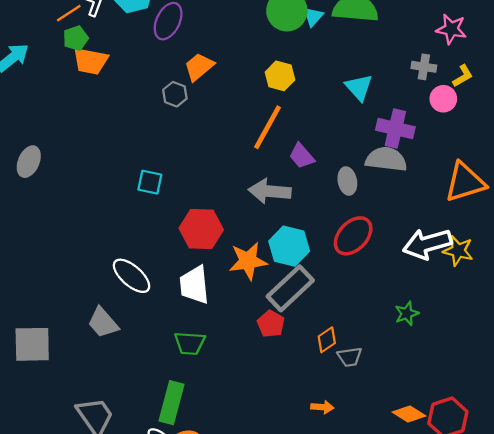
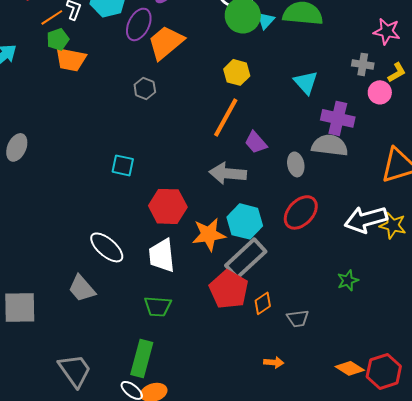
orange trapezoid: (199, 67) -> (166, 42), moved, size x1.4
red pentagon: (271, 324) -> (229, 289), size x1.6
orange diamond: (327, 340) -> (263, 303), moved

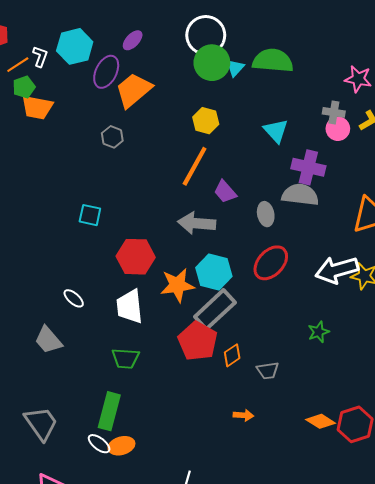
pink circle: (380, 92) -> (338, 129), moved
white ellipse: (107, 247) -> (74, 298), size x0.6

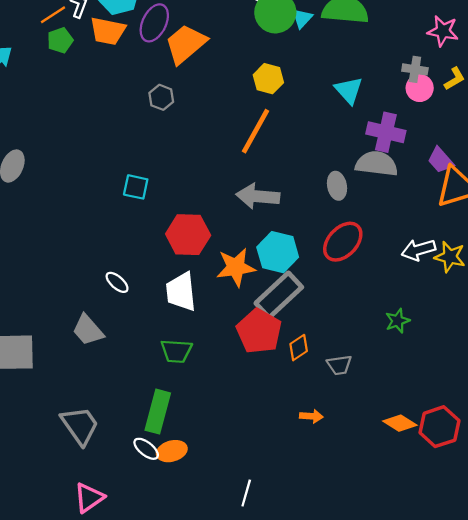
orange trapezoid: (37, 107) -> (108, 31), moved
purple trapezoid: (225, 192) -> (441, 160), moved
white arrow: (337, 270) -> (418, 250), size x0.7

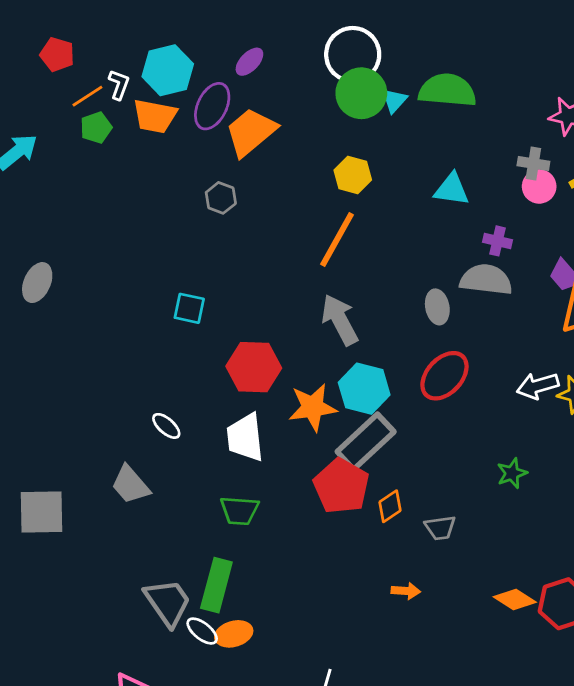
cyan triangle: (349, 90) -> (452, 189), turned -40
purple cross: (386, 132) -> (498, 241), size x0.6
gray arrow: (258, 196) -> (340, 320), turned 57
gray trapezoid: (80, 426) -> (168, 602), moved

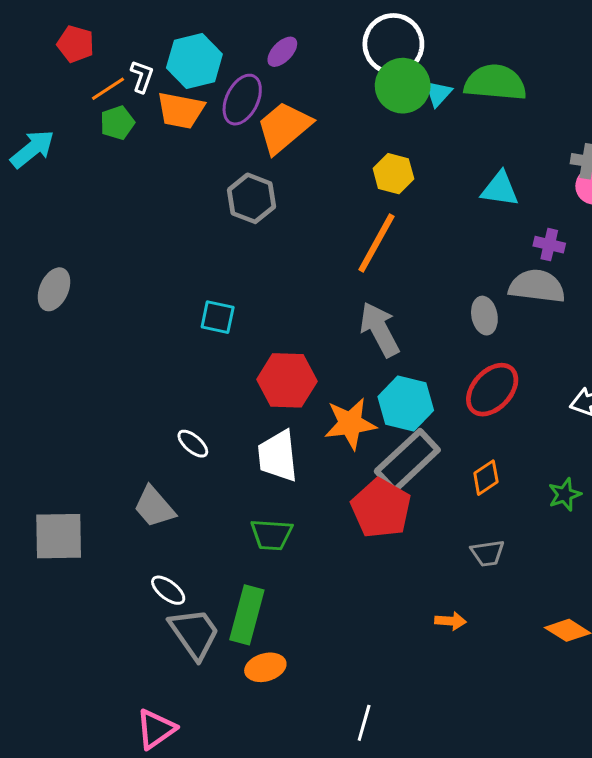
gray hexagon: (221, 198) -> (251, 198), size x1.4
orange diamond: (390, 506) -> (486, 478), moved
white ellipse: (202, 631) -> (168, 590), moved

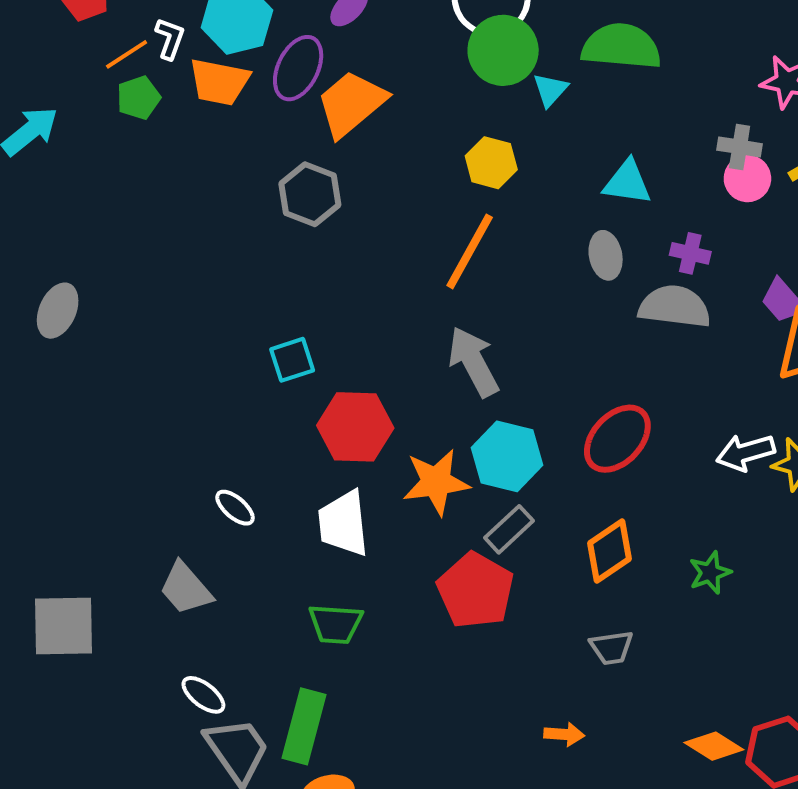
cyan triangle: (438, 93) -> (550, 90), moved
gray ellipse: (484, 316) -> (606, 255), moved
cyan square: (218, 317) -> (292, 360), moved, turned -30
gray rectangle: (407, 461) -> (509, 529), size x0.6
orange diamond: (486, 478) -> (609, 551), size x1.4

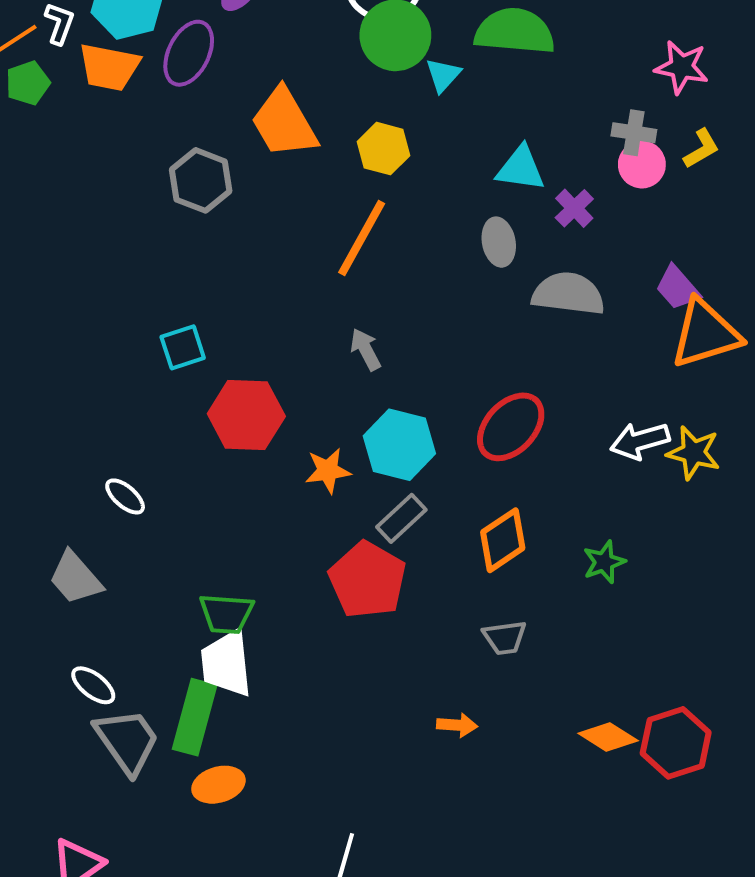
orange trapezoid: (351, 104) -> (284, 123), moved, turned -80
purple cross: (690, 253) -> (574, 208), moved, turned 33
gray arrow: (473, 362) -> (366, 349), size x0.6
orange star: (436, 482) -> (328, 471), size x0.7
white trapezoid: (343, 523) -> (226, 663), moved

